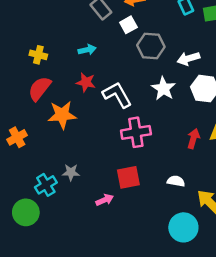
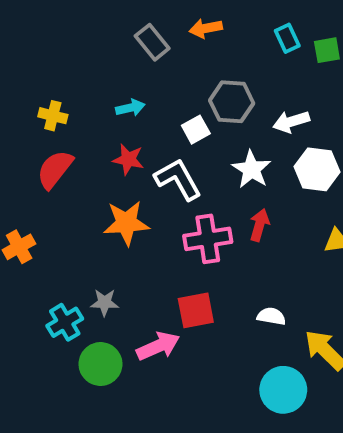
white square: (128, 25) -> (196, 130), moved
orange star: (62, 115) -> (126, 223), moved
red arrow: (193, 139) -> (259, 225), moved
pink arrow: (105, 200) -> (158, 346), size x1.5
green circle: (26, 212) -> (101, 364), moved

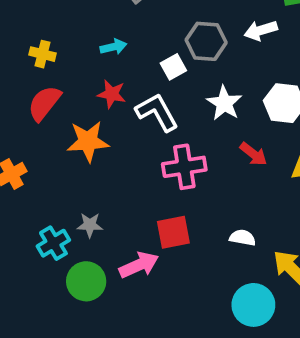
white arrow: (291, 122) -> (261, 30), moved
orange star: (126, 223) -> (88, 141), moved
red arrow: (259, 225) -> (253, 154), moved, turned 112

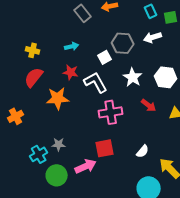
white semicircle: (242, 238) -> (143, 151), turned 120

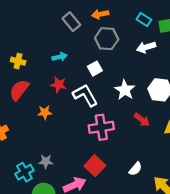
cyan rectangle: (151, 11) -> (144, 19), turned -32
gray hexagon: (123, 43) -> (107, 39), moved
orange star: (58, 98) -> (45, 112), size x0.6
red square: (105, 148) -> (95, 166), turned -36

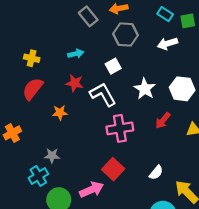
red arrow: (142, 120) -> (163, 120), turned 91
gray star: (46, 161) -> (52, 156), moved

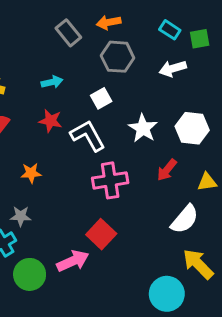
orange star: (60, 113) -> (31, 173), moved
white semicircle: (156, 173) -> (185, 219), moved, size x1.5

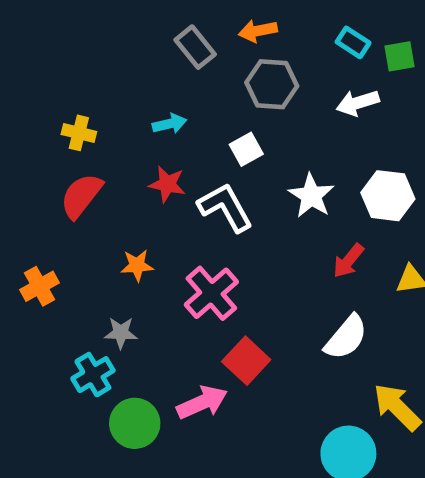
pink cross: (110, 180) -> (211, 293), moved, turned -32
white semicircle: (185, 219) -> (346, 337), moved

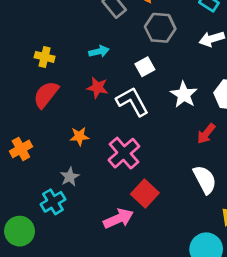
gray star: (121, 333) -> (70, 177), turned -30
white semicircle: (346, 337) -> (205, 180), turned -68
green circle: (135, 423) -> (20, 231), moved

